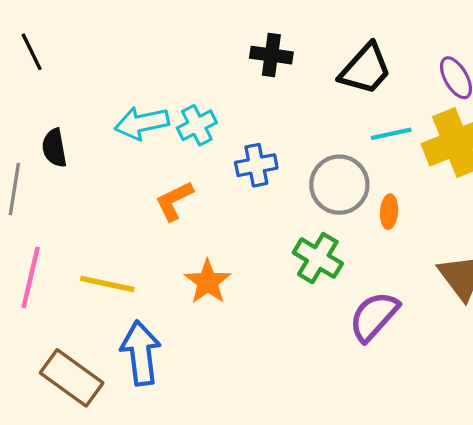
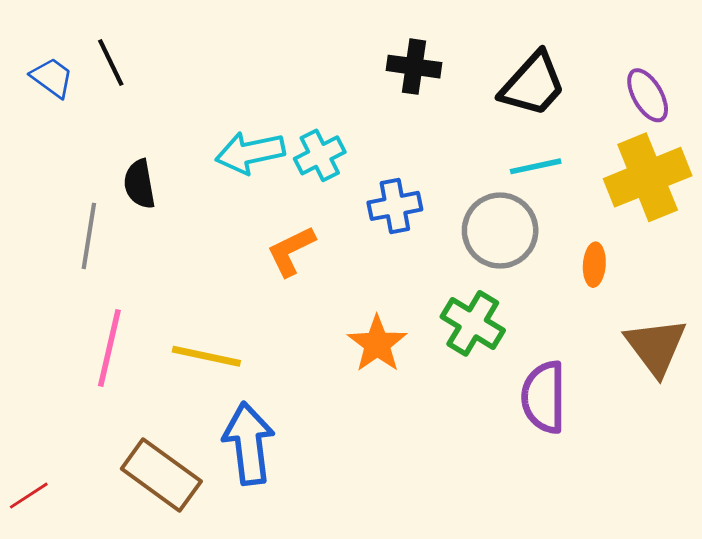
cyan line: (391, 134) -> (536, 166), moved
orange ellipse: (389, 212) -> (594, 265), moved
orange star: (208, 282) -> (377, 344), moved
purple semicircle: (374, 316) -> (544, 397), turned -42

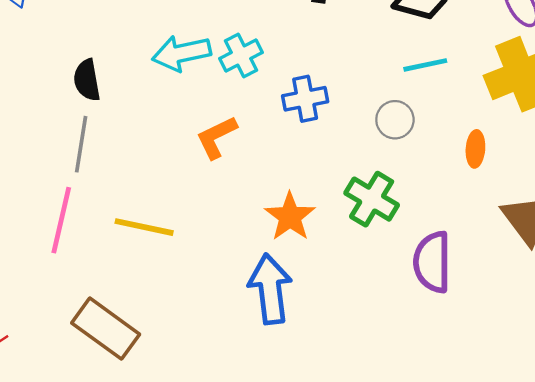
gray circle: (500, 231) -> (395, 120), size x0.6
gray line: (89, 236) -> (81, 144), moved
blue arrow: (249, 444) -> (270, 289), moved

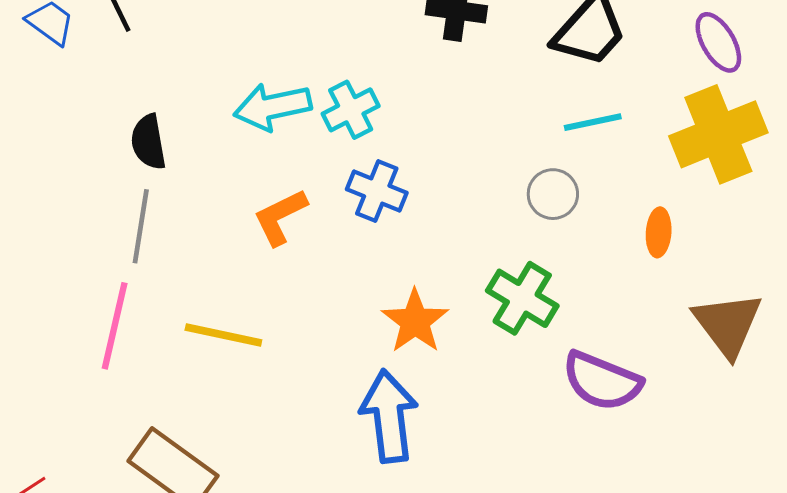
blue cross: (305, 99) -> (377, 191), moved, turned 33
orange L-shape: (216, 137) -> (280, 217), moved
purple semicircle: (432, 262) -> (602, 381), turned -68

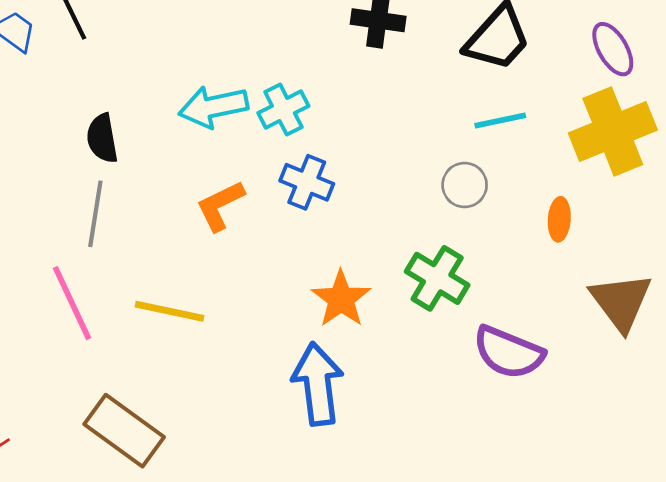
pink line: (115, 326) -> (72, 303), turned -38

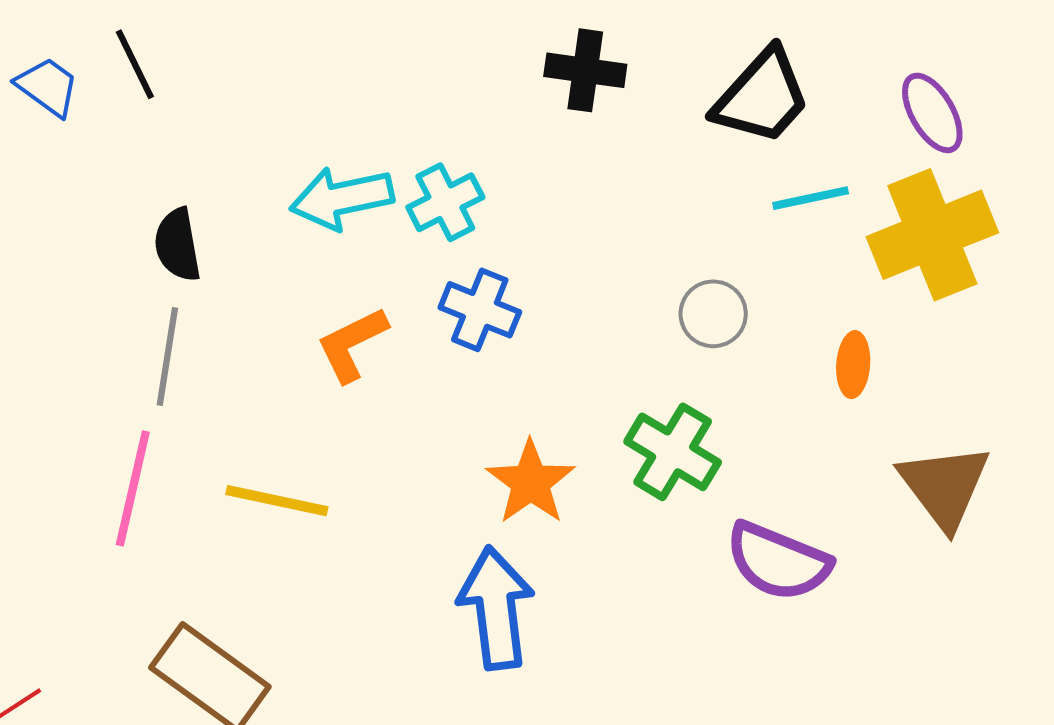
cyan line: (500, 120) -> (811, 198), moved
pink line: (72, 303) -> (133, 488), turned 38

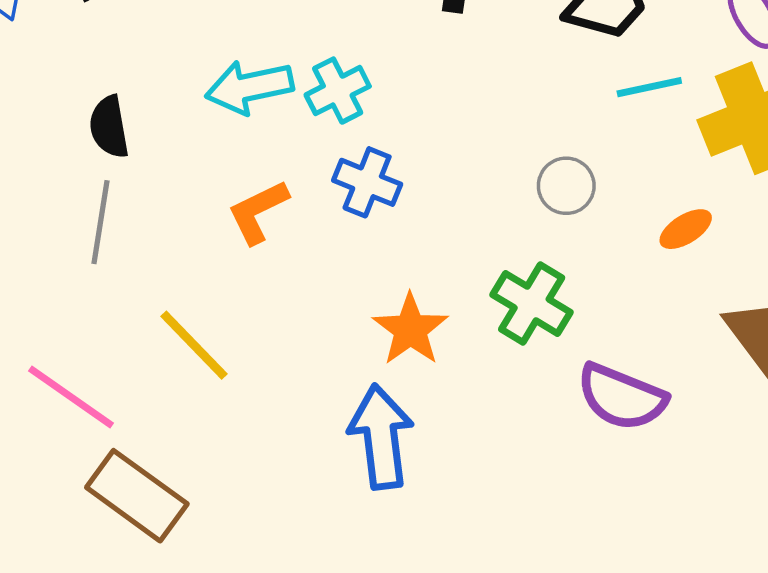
orange ellipse: (853, 365) -> (686, 229), turned 54
pink line: (133, 488) -> (71, 397), moved, turned -68
yellow line: (277, 501) -> (194, 345), turned 34

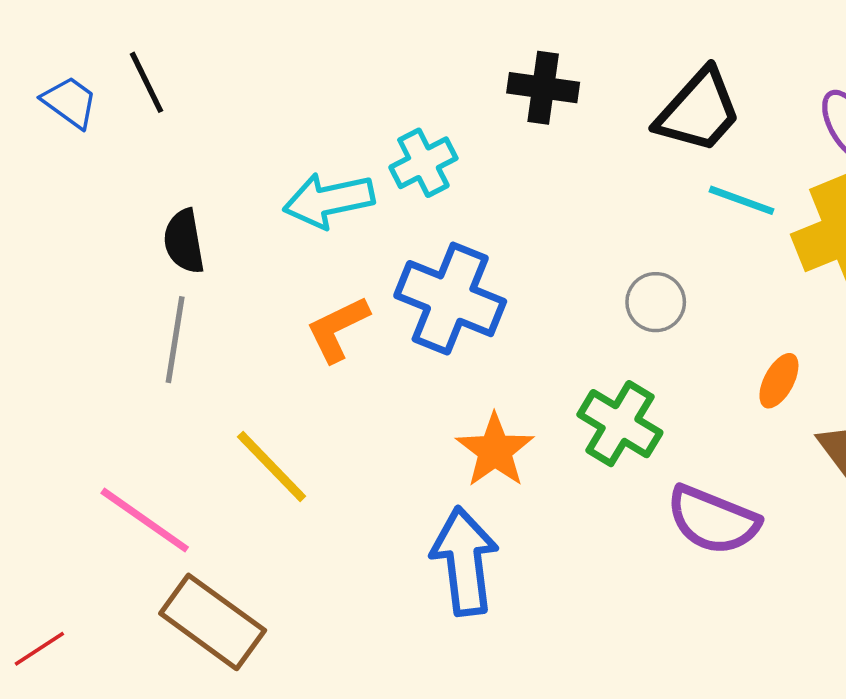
cyan line: (649, 87) -> (741, 200), turned 32
cyan cross: (338, 91) -> (423, 163), moved
blue cross: (367, 182) -> (450, 299), size x1.5
orange ellipse: (686, 229) -> (779, 381), moved, turned -30

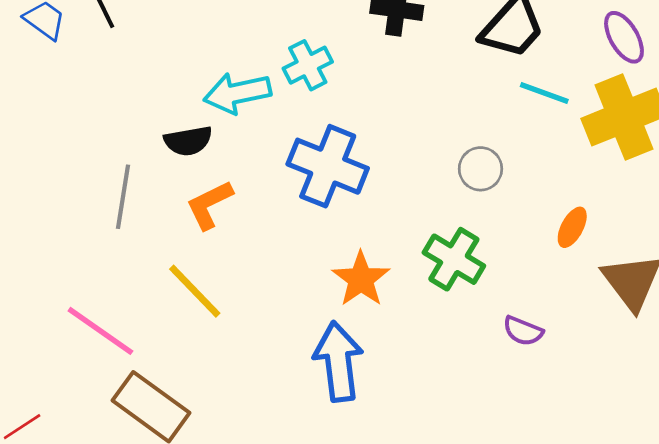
black semicircle: (184, 241) -> (188, 141), moved, turned -90
orange L-shape: (338, 329) -> (209, 205), moved
purple semicircle: (713, 520) -> (523, 331), size x0.6

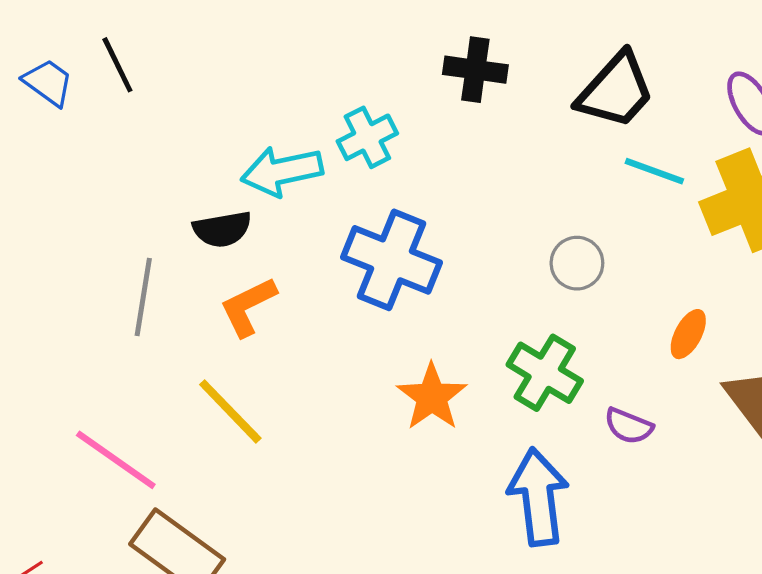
purple semicircle: (523, 331) -> (629, 426), moved
blue arrow: (338, 361) -> (538, 497), moved

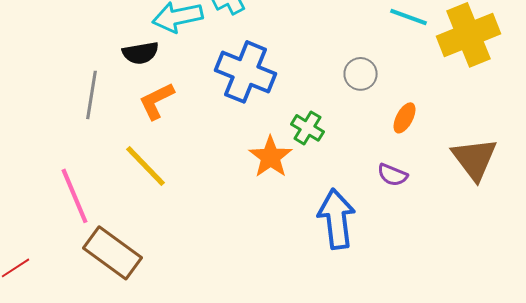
orange ellipse: (688, 334) -> (404, 118), moved
green cross: (545, 373) -> (308, 128), moved, size x0.7
pink line: (116, 460) -> (74, 196), turned 32

